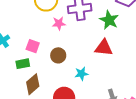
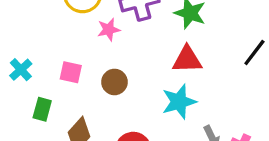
green rectangle: (23, 64) -> (42, 109), moved, turned -56
cyan star: (81, 74) -> (179, 102), moved, size x1.5

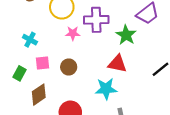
cyan cross: (21, 70) -> (30, 40), moved, turned -32
pink square: (71, 72) -> (42, 63), moved, turned -32

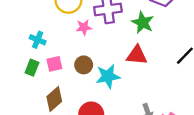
green rectangle: (19, 73) -> (32, 68), moved
cyan star: (106, 89) -> (108, 76), moved

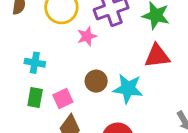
pink square: (54, 64) -> (63, 98), moved
cyan star: (108, 76) -> (128, 89), turned 30

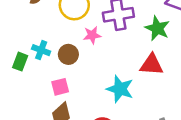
brown circle: (96, 81) -> (68, 54), moved
green rectangle: (35, 98) -> (20, 62), moved

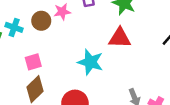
brown circle: (68, 54) -> (41, 21), moved

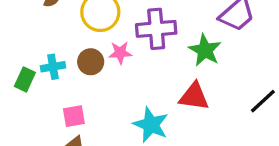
cyan cross: (14, 27) -> (53, 67), turned -35

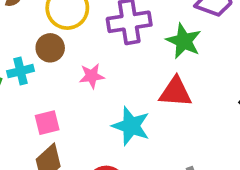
pink star: (120, 53) -> (92, 76), moved
brown circle: (91, 62) -> (50, 48), moved

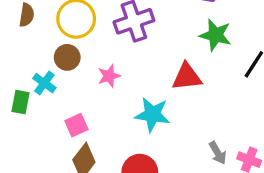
green star: (184, 41) -> (215, 35), moved
cyan cross: (21, 71) -> (44, 83), turned -30

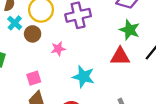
red triangle: (187, 77) -> (120, 56), moved
cyan cross: (44, 83) -> (15, 23), moved

